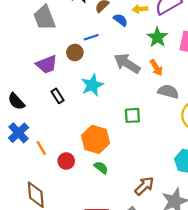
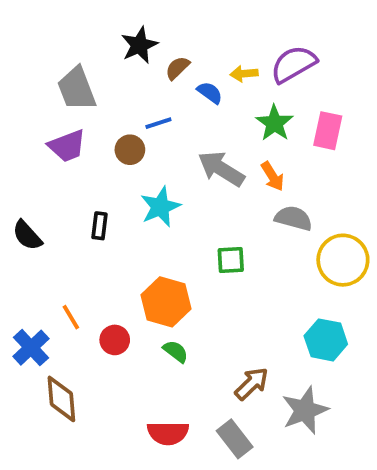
purple trapezoid: (47, 64) -> (67, 146), moved
black rectangle: (58, 96) -> (99, 226), turned 40
blue cross: (18, 133) -> (31, 348), moved

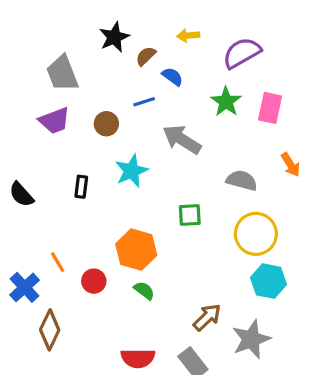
yellow arrow: (244, 74) -> (188, 36), moved
blue line: (158, 123) -> (144, 102), moved
orange arrow: (273, 176) -> (291, 165), moved
yellow circle: (343, 260) -> (256, 234), moved
brown diamond: (61, 399) -> (50, 330), turned 30

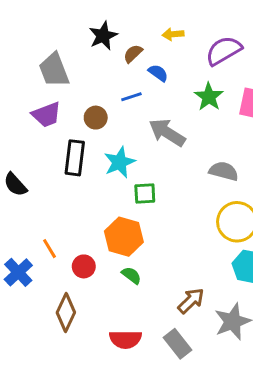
black rectangle: (81, 187) -> (75, 158), moved, size x1.6
green square: (190, 215) -> (145, 193), moved
brown diamond: (50, 330) -> (66, 313), moved

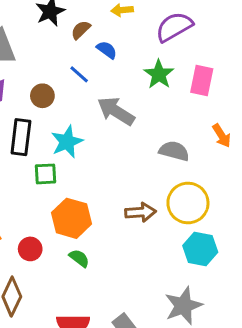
blue line: (131, 97) -> (79, 74), turned 60
green square: (145, 193) -> (45, 174), moved
brown arrow: (191, 301) -> (140, 212), moved, turned 40

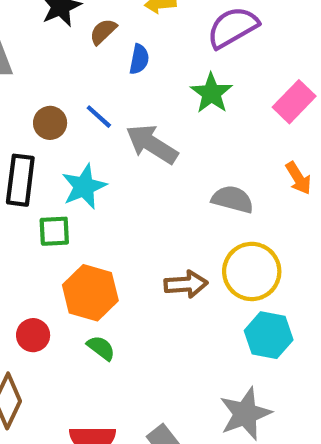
blue semicircle: (107, 50) -> (139, 59), turned 65
blue line: (79, 74) -> (99, 117), moved
pink rectangle: (202, 80) -> (294, 102), moved, turned 32

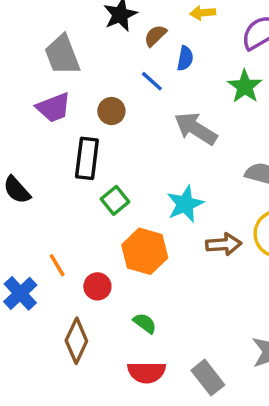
blue line: (99, 117) -> (152, 81), moved
cyan star: (84, 187) -> (185, 204), moved
green square: (54, 231) -> (115, 200), turned -36
green semicircle: (101, 348) -> (145, 323), moved

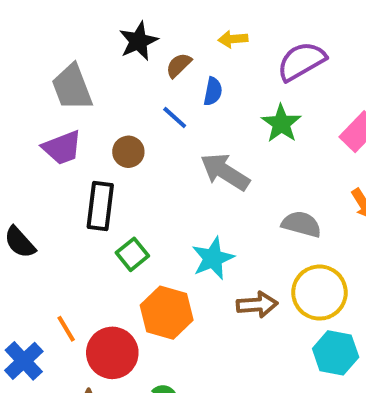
red circle: (97, 286) -> (112, 353), size x1.6

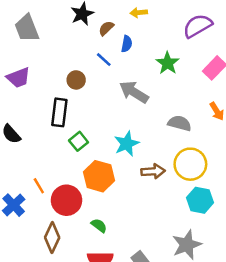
purple semicircle: (301, 61) -> (198, 26), moved
gray trapezoid: (72, 87) -> (27, 28), moved
purple trapezoid: (62, 148) -> (18, 78), moved

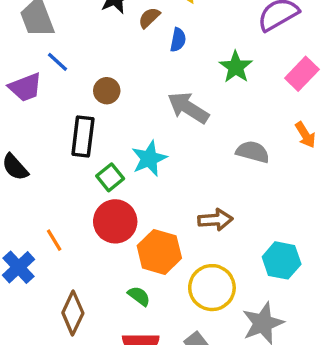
blue line: (104, 60) -> (58, 62), moved
cyan star: (127, 144) -> (149, 159), moved
yellow circle: (190, 164) -> (212, 288), moved
orange hexagon: (99, 176) -> (159, 252), moved
red circle: (67, 200) -> (115, 221), moved

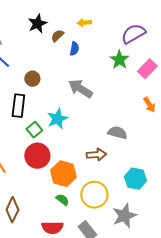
green star: (236, 67) -> (119, 60), moved
gray semicircle: (253, 152) -> (117, 133), moved
green semicircle: (139, 296) -> (62, 200), moved

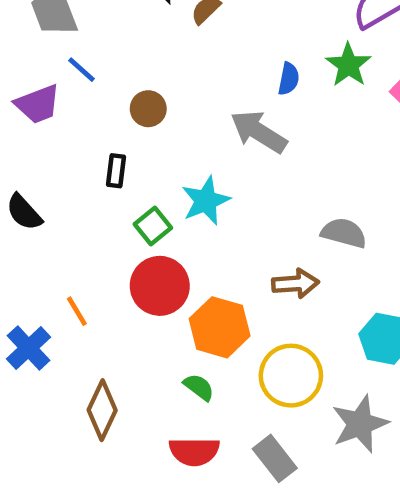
blue semicircle: (74, 49) -> (289, 79), moved
black rectangle: (18, 106) -> (116, 171), size x0.6
green semicircle: (62, 200) -> (199, 387), moved

